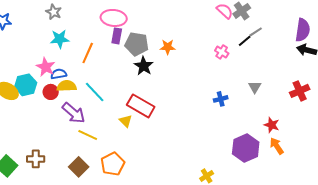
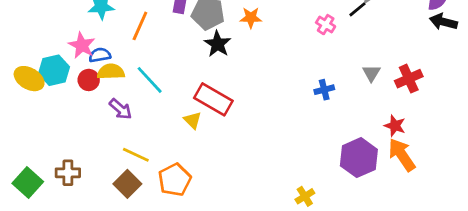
red cross: (300, 91) -> (409, 79), moved
purple arrow: (74, 113) -> (121, 109), size x0.7
yellow line: (88, 135) -> (136, 155), moved
orange arrow: (277, 146) -> (402, 155), size x1.4

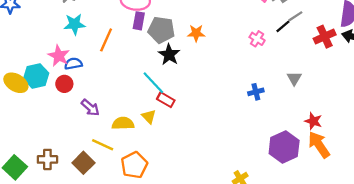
yellow semicircle: (111, 72) -> (123, 123), moved
red cross: (409, 79) -> (325, 37), moved
cyan line: (150, 80) -> (153, 83), moved
red rectangle: (213, 99) -> (166, 100), size x0.6
brown square: (127, 184) -> (83, 163), moved

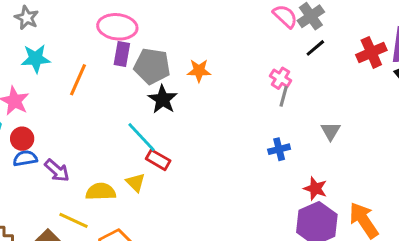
gray line: (295, 16) -> (284, 96), moved, turned -42
black line: (283, 26) -> (315, 48), moved
red cross: (325, 37) -> (371, 52), moved
blue semicircle: (73, 64) -> (25, 158), moved
red star: (313, 121) -> (315, 189), moved

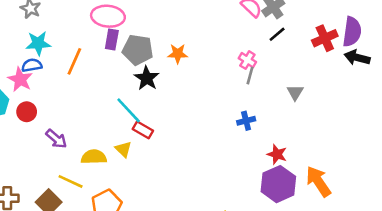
gray triangle: (330, 131) -> (295, 92), moved
blue semicircle: (25, 158) -> (32, 65), moved

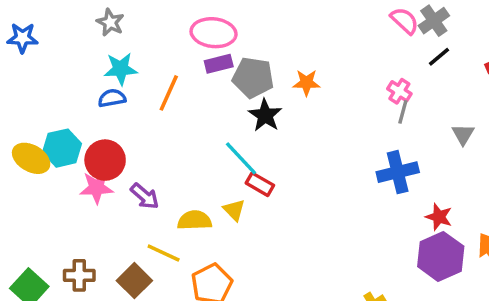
purple rectangle: (112, 39) -> (219, 64), turned 66
pink star: (20, 79) -> (96, 188), moved, turned -30
red circle: (27, 112) -> (105, 160), size x1.5
blue cross: (246, 121) -> (398, 172), size x1.6

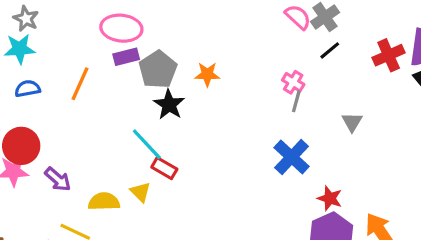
cyan star: (121, 69) -> (20, 49), moved
gray pentagon: (253, 77) -> (158, 70), turned 30
blue cross: (398, 172) -> (292, 157), turned -33

